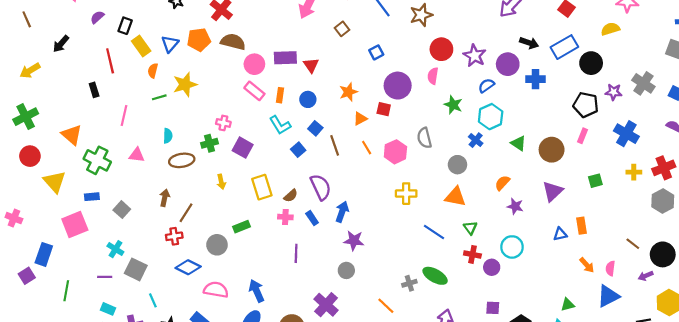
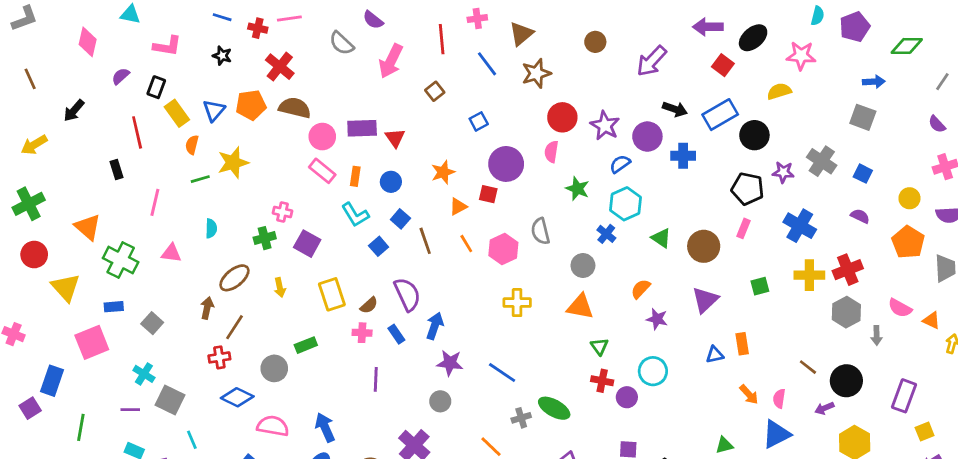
brown ellipse: (182, 160) -> (234, 278), moved, turned -30
yellow cross: (634, 172) -> (809, 275), size x1.5
blue line: (434, 232) -> (502, 373), moved

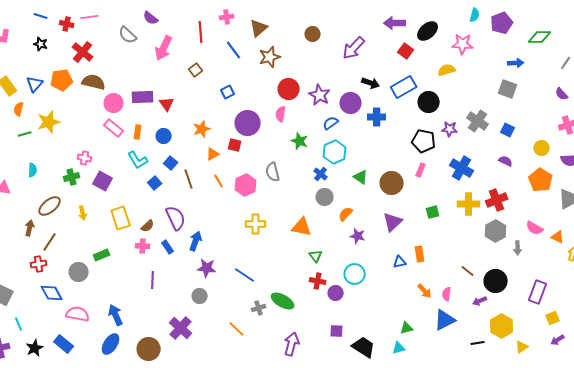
gray circle: (583, 266) -> (325, 197), moved
blue diamond: (237, 397) -> (52, 293), turned 35

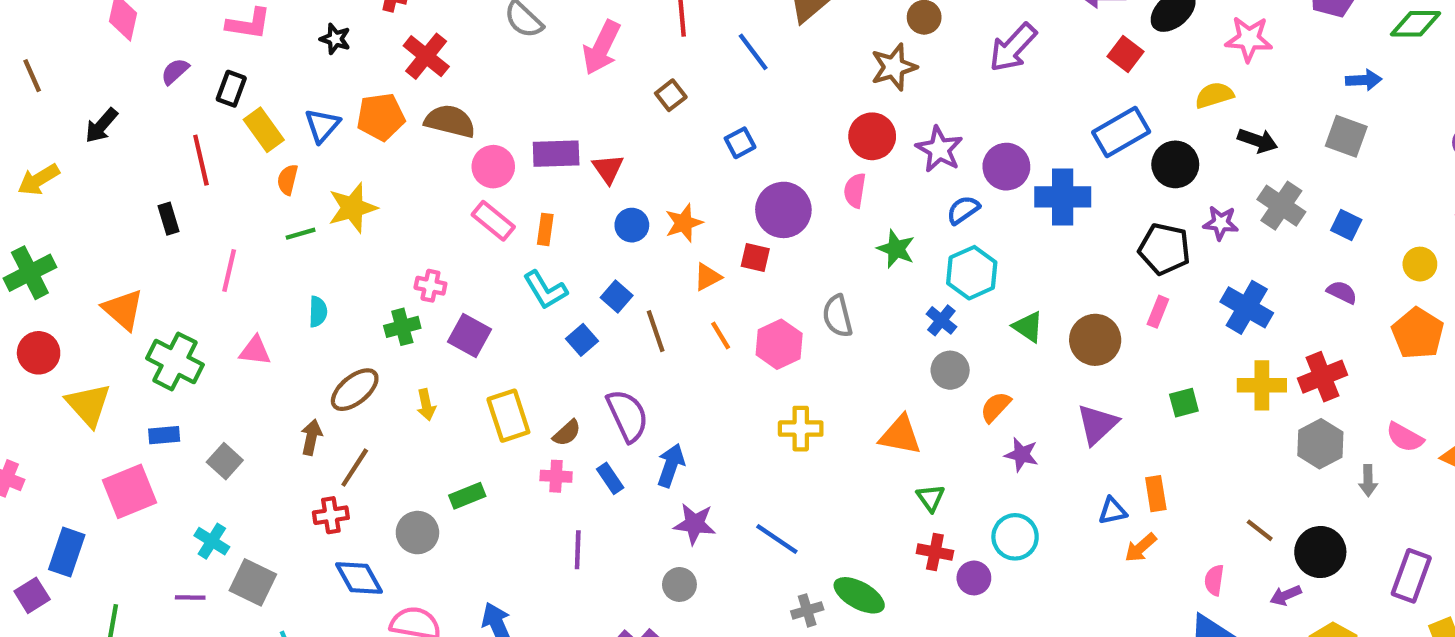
brown star: (270, 57) -> (894, 67), moved
black arrow: (371, 83) -> (1258, 141), moved
blue cross: (377, 117) -> (1063, 197), size x1.4
blue circle: (164, 136) -> (632, 225), moved
orange arrow: (425, 291) -> (1141, 548), moved, turned 91

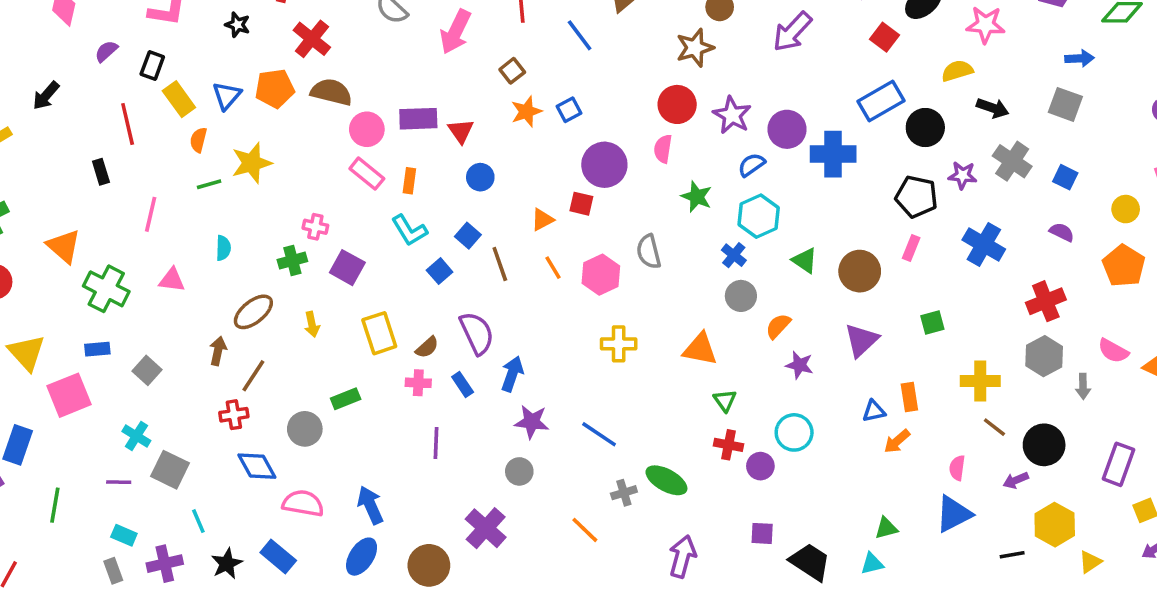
orange star: (684, 223) -> (526, 112), moved
yellow cross: (1262, 385) -> (980, 381), moved
yellow triangle: (88, 405) -> (26, 353), moved

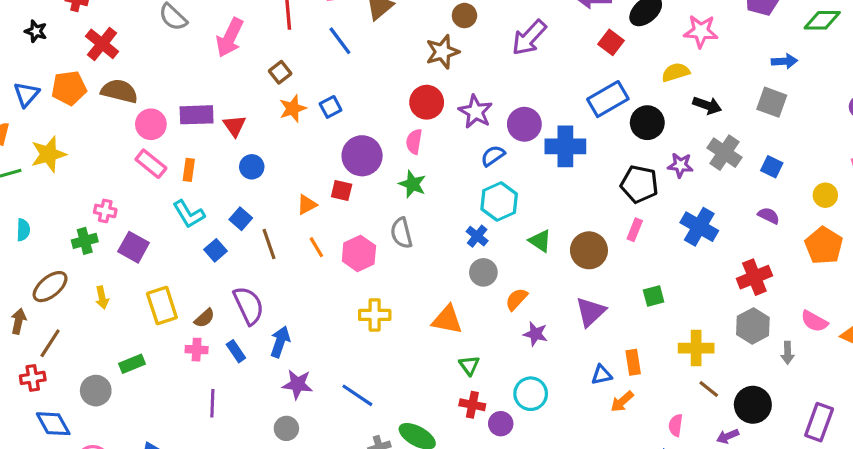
green star: (697, 197) -> (412, 184), moved

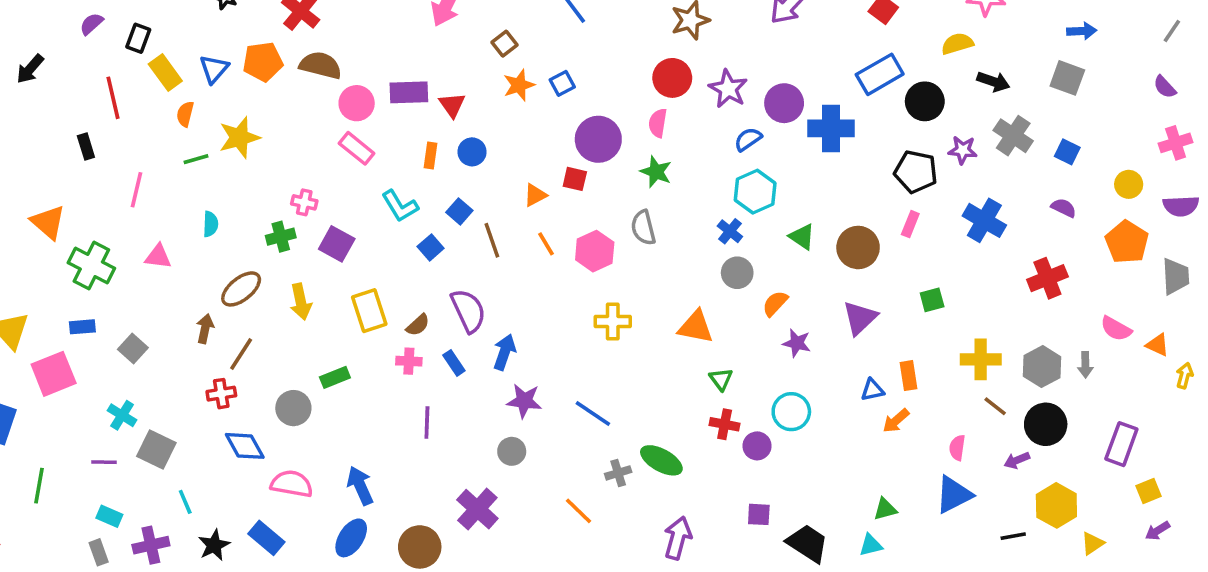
orange rectangle: (189, 170) -> (431, 155), moved
yellow arrow: (102, 298) -> (301, 302), size x1.4
gray hexagon: (753, 326) -> (1042, 367), moved

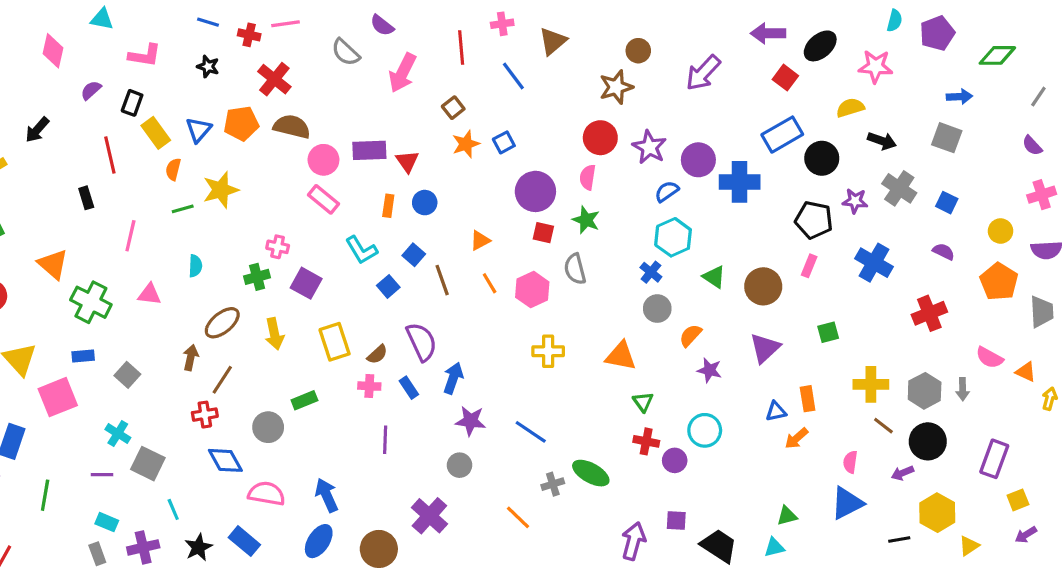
red square: (575, 179) -> (543, 233), moved
purple arrow: (678, 538) -> (634, 541), moved

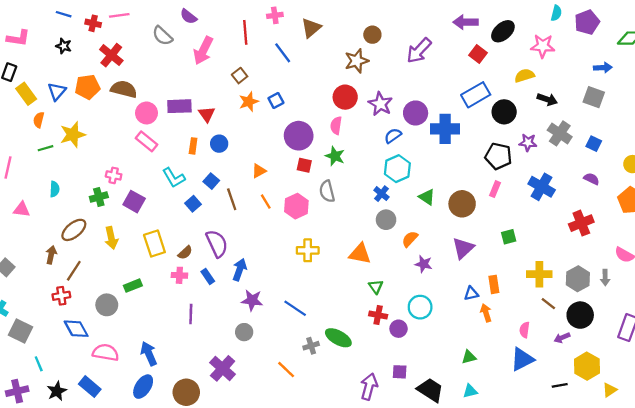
orange arrow: (796, 438) -> (486, 313), turned 114
green triangle: (787, 516) -> (469, 357), moved

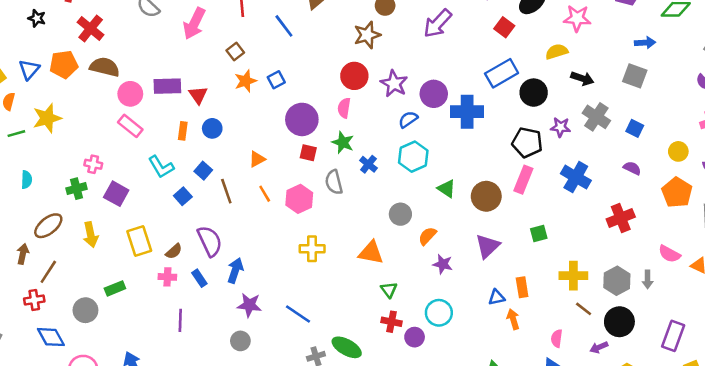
pink rectangle: (495, 189) -> (523, 180), size x1.5
blue cross: (381, 194) -> (368, 164), moved

